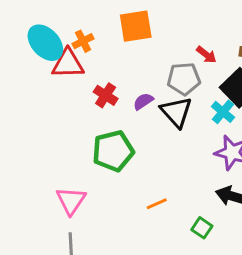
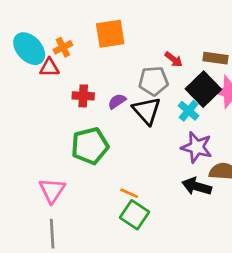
red triangle: (68, 64) -> (49, 68), size x0.7
red cross: (106, 95) -> (83, 96), turned -30
orange line: (157, 204) -> (129, 193), turned 48
green square: (202, 228) -> (135, 215), moved, size x1.5

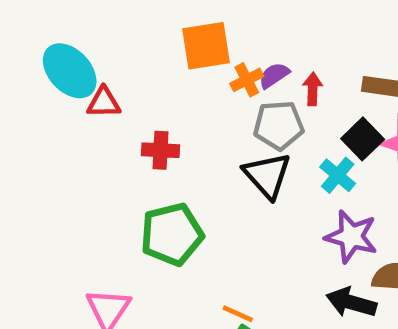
orange cross: (63, 47) -> (247, 80), moved
red arrow: (174, 59) -> (313, 89), turned -126
black square: (203, 89) -> (363, 139), size x0.7
purple semicircle: (117, 101) -> (274, 75), moved

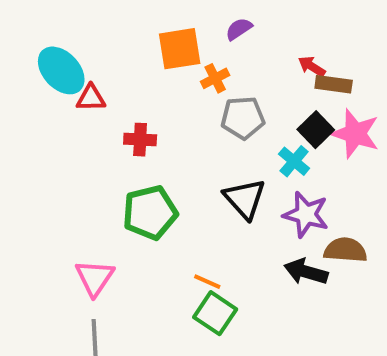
purple semicircle: (274, 75) -> (239, 29), moved
red arrow: (313, 89) -> (312, 67), moved, turned -60
black triangle: (267, 175) -> (245, 199), moved

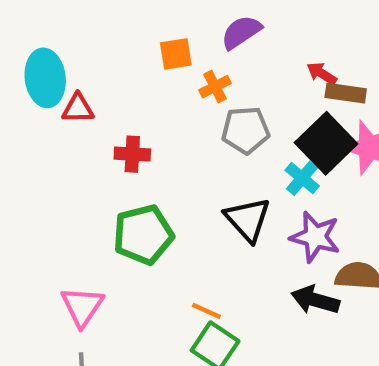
purple semicircle: (239, 29) -> (241, 32), size x1.4
orange square: (180, 49) -> (176, 54), size x0.7
cyan ellipse: (61, 70) -> (45, 78), turned 36
black square: (316, 130) -> (326, 143), size x1.5

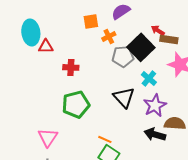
black square: (326, 143) -> (141, 47), moved
purple star: (315, 237) -> (155, 105), turned 30

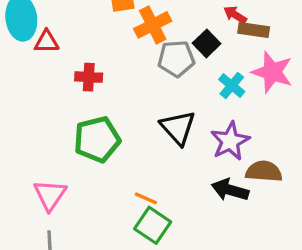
orange cross: (109, 36) -> (153, 25), size x1.5
black square: (141, 47) -> (207, 43), size x0.6
cyan cross: (149, 78) -> (232, 86), moved

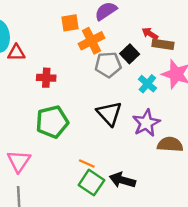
black arrow: (230, 190) -> (122, 180), moved

